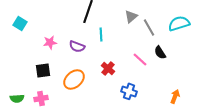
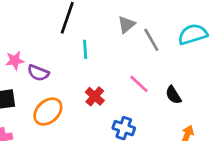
purple semicircle: (77, 46) -> (38, 73), moved
black semicircle: (160, 52) -> (173, 95), moved

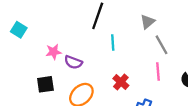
gray line: (151, 40) -> (162, 45), moved
pink line: (139, 84) -> (158, 72), turned 42

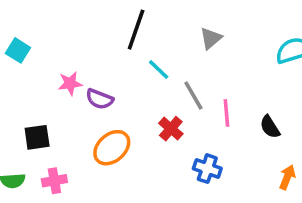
cyan line: (113, 43) -> (159, 70), turned -42
gray line: (162, 45) -> (193, 96), moved
black square: (45, 84) -> (37, 137), moved

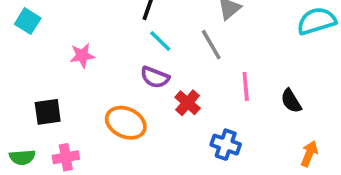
cyan line: (159, 70) -> (160, 41), moved
gray line: (193, 96) -> (211, 45), moved
purple semicircle: (100, 99) -> (155, 77), moved
orange ellipse: (112, 148) -> (126, 123), turned 66

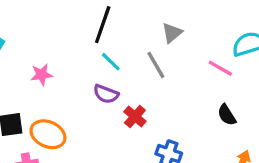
pink line: (246, 86) -> (220, 68), moved, turned -55
orange ellipse: (126, 123) -> (48, 134), moved

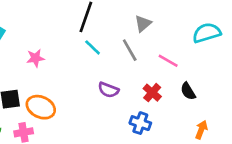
pink line: (220, 68) -> (168, 61), moved
purple semicircle: (106, 94) -> (108, 90), moved
red cross: (135, 117) -> (152, 93), moved

